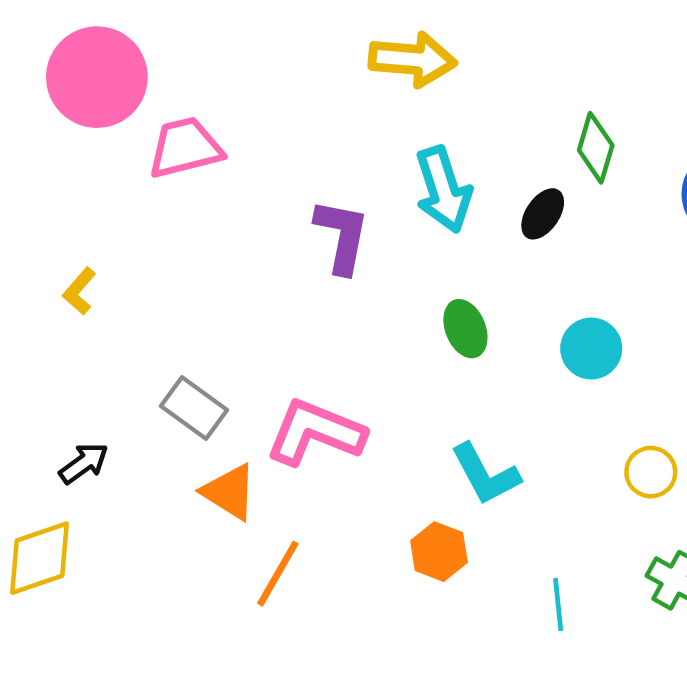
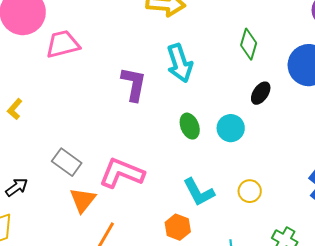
black ellipse: (543, 214) -> (261, 93), moved
cyan circle: (591, 349) -> (231, 128), moved
yellow circle: (651, 472) -> (250, 191), moved
orange triangle: (229, 492) -> (83, 200), turned 36

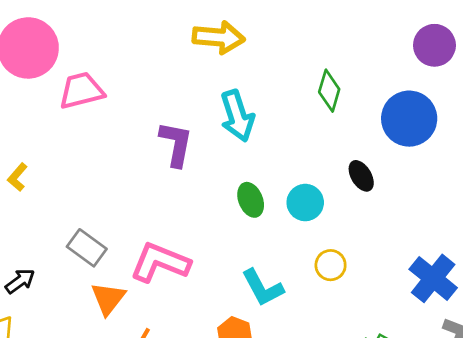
black ellipse: (261, 93) -> (361, 176), moved, turned -65
yellow circle: (250, 191) -> (331, 265), moved

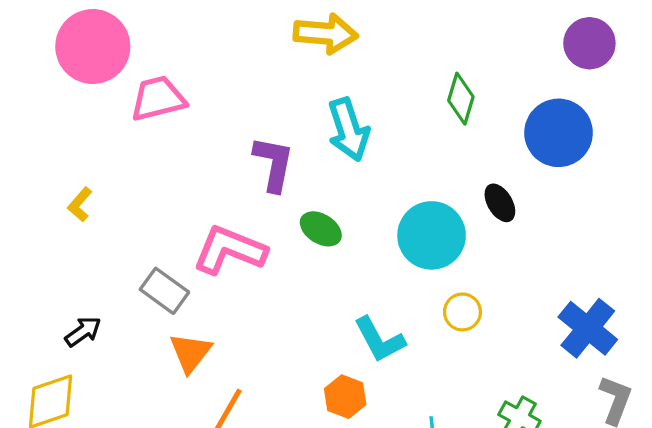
green ellipse: (251, 200) -> (321, 229), moved, turned -36
cyan circle: (305, 203) -> (432, 235), size x1.5
pink L-shape: (160, 262) -> (230, 250), moved

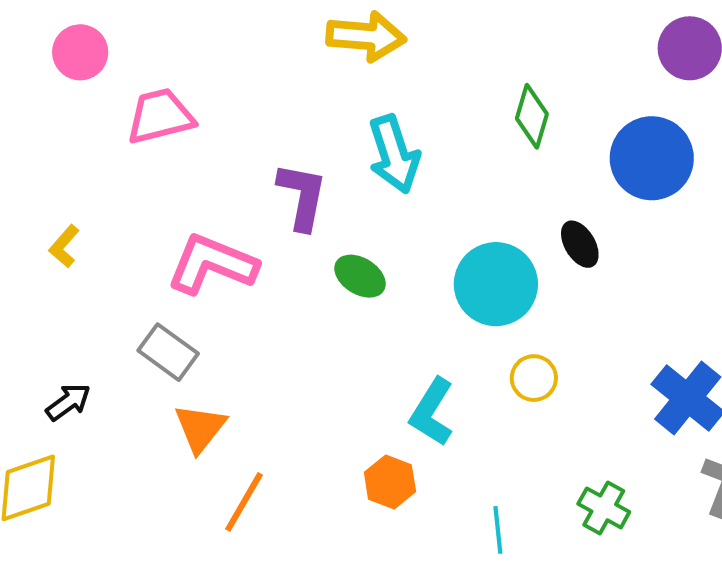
pink circle: (93, 47) -> (80, 52), size x0.6
pink L-shape: (230, 250) -> (212, 264), moved
cyan L-shape: (379, 340) -> (432, 412), turned 60

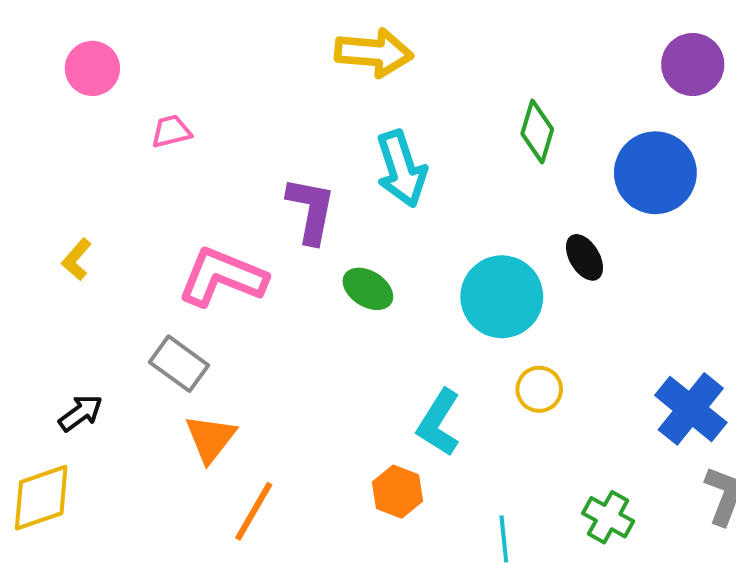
pink trapezoid: (160, 116) -> (171, 131), size x0.6

